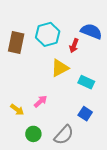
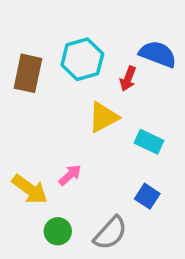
yellow arrow: (17, 110) -> (30, 189), size x1.5

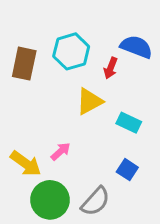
green circle: (58, 231) -> (50, 200), size x1.6

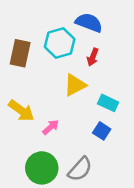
blue semicircle: (136, 47) -> (89, 23), moved
yellow arrow: (26, 164) -> (21, 111), moved
blue square: (127, 170) -> (102, 131), moved

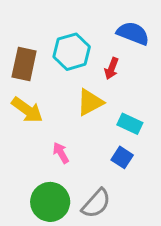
blue semicircle: (89, 23) -> (133, 33), moved
yellow arrow: (21, 111) -> (27, 110), moved
pink arrow: (51, 127) -> (61, 153), turned -78

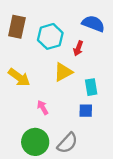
brown rectangle: (24, 64) -> (17, 27), moved
cyan rectangle: (130, 124) -> (91, 87), turned 56
blue square: (122, 157) -> (86, 111), turned -32

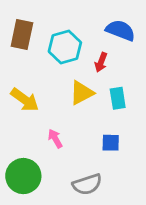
cyan rectangle: (91, 87) -> (118, 98), moved
green circle: (35, 142) -> (23, 176), moved
gray semicircle: (67, 143) -> (87, 184), turned 30

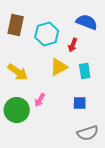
pink arrow: (55, 139) -> (40, 100), turned -120
green circle: (23, 176) -> (17, 110), moved
gray semicircle: (87, 184) -> (88, 133), moved

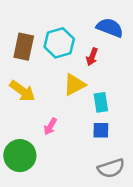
brown rectangle: (16, 25) -> (24, 47), moved
cyan rectangle: (85, 71) -> (101, 102), moved
green circle: (17, 110) -> (20, 156), moved

